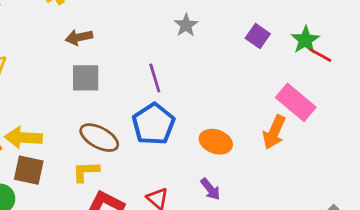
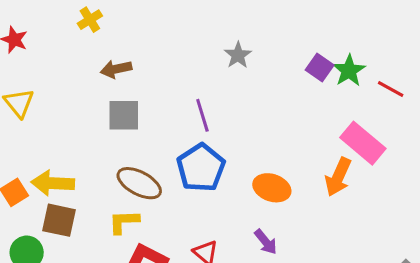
green star: (305, 40) -> (349, 71), moved

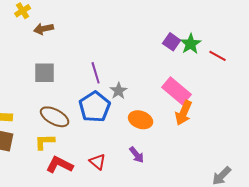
gray star: (238, 55) -> (119, 91), moved
brown arrow: (116, 69) -> (44, 29), moved
pink rectangle: (363, 143) -> (177, 91), moved

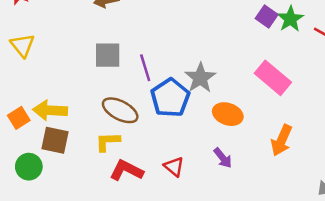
purple line: (96, 73) -> (145, 68), moved
gray star: (119, 91) -> (200, 78), size x1.4
orange arrow: (184, 113) -> (282, 140), moved

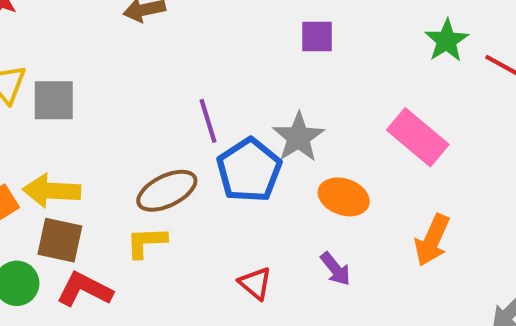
purple square: (267, 16) -> (317, 36), moved, turned -35
gray square: (108, 55) -> (54, 100), moved
brown ellipse: (120, 110) -> (167, 191), turned -54
red L-shape: (126, 170) -> (85, 289), moved

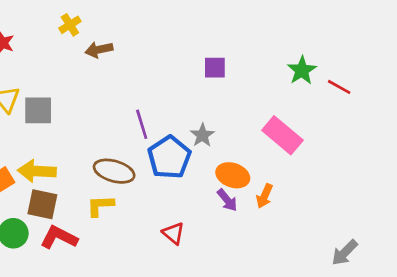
gray star: (298, 137) -> (202, 135), size x0.7
brown ellipse: (167, 191) -> (114, 171), turned 42
orange arrow: (432, 240) -> (265, 196), moved, size x0.7
purple arrow: (335, 269) -> (227, 200), moved

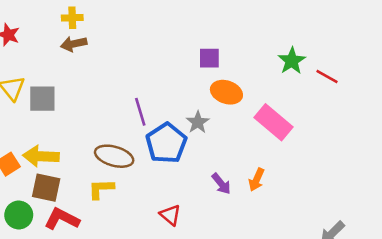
yellow cross: (70, 25) -> (72, 18), turned 30
brown arrow: (99, 50) -> (74, 44), moved
orange ellipse: (233, 175) -> (226, 92), moved

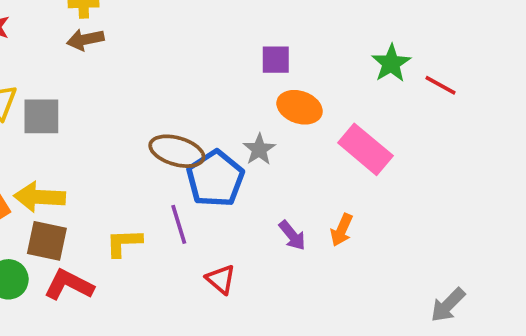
purple line: (140, 112) -> (179, 224), moved
brown ellipse: (114, 156) -> (177, 151), moved

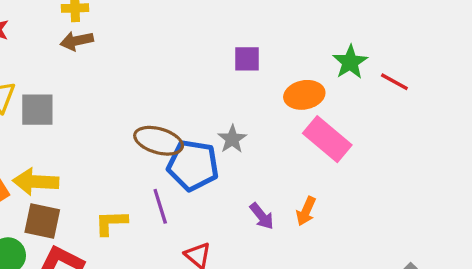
orange ellipse: (300, 107) -> (304, 95), moved, turned -30
blue pentagon: (215, 179) -> (193, 165), turned -30

